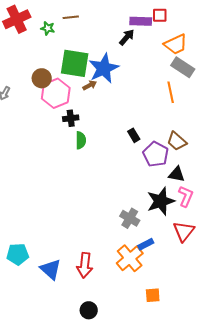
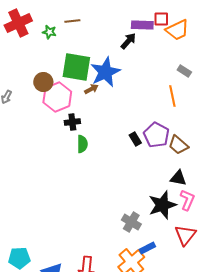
orange trapezoid: (176, 44) -> (177, 30), moved
gray rectangle: (183, 67) -> (184, 71), size x0.6
purple pentagon: (156, 154) -> (156, 135), moved

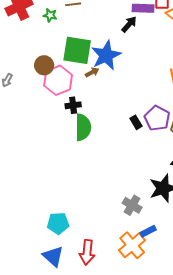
green semicircle: (82, 144) -> (83, 127), size x1.5
cyan pentagon: (19, 258) -> (58, 223), moved

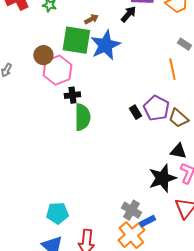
brown arrow: (92, 72) -> (91, 19), moved
gray cross: (132, 205) -> (131, 210), moved

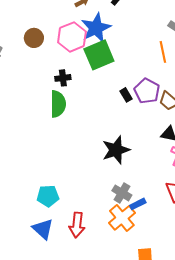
green square: (76, 40) -> (99, 55), moved, turned -32
pink hexagon: (57, 70) -> (72, 37), moved
green semicircle: (82, 117) -> (58, 104), moved
black star: (162, 178) -> (116, 150), moved

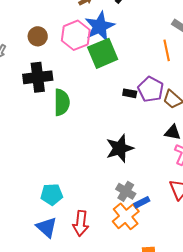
black cross: (63, 78) -> (38, 77), moved, size x1.8
black rectangle: (126, 95) -> (130, 93), turned -48

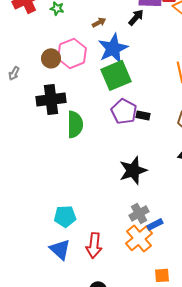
pink hexagon: (76, 35) -> (72, 53), moved
purple pentagon: (151, 89) -> (124, 111), moved
gray cross: (126, 191) -> (139, 213), turned 30

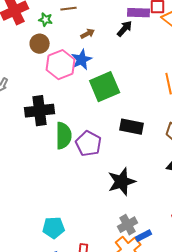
blue star: (113, 48) -> (82, 60), moved, size x0.7
brown circle: (51, 58) -> (40, 44), moved
purple pentagon: (124, 111) -> (89, 144), moved
black rectangle: (143, 115) -> (132, 127), size x1.6

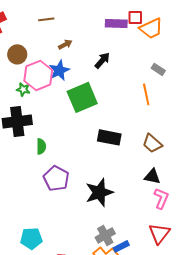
green star: (46, 20) -> (23, 89), moved
black arrow: (125, 29) -> (102, 60), moved
green semicircle: (64, 136) -> (41, 146), size x0.6
purple pentagon: (89, 144) -> (56, 178), moved

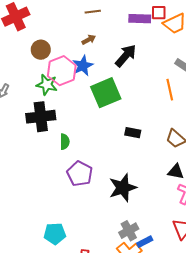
brown line: (46, 19) -> (93, 12), moved
black arrow: (102, 60) -> (126, 56), size x1.4
green star: (23, 89) -> (47, 85), size x1.5
black rectangle: (109, 137) -> (133, 133), size x0.7

